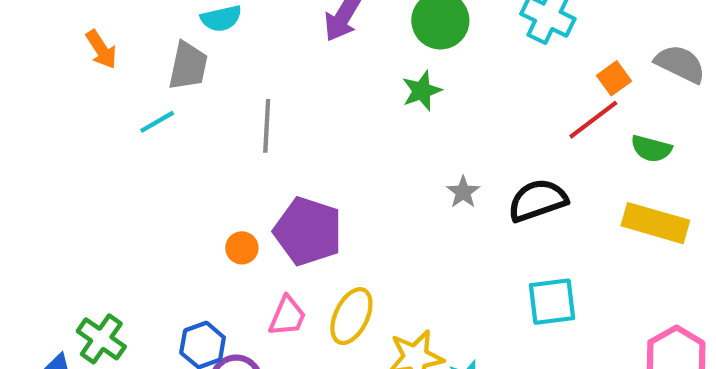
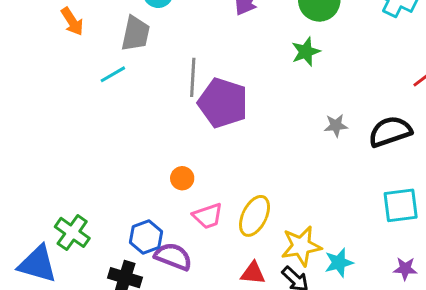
gray star: (463, 192) -> (336, 126), turned 30
purple pentagon: (308, 231) -> (223, 103), moved
orange circle: (242, 248) -> (182, 178), moved
pink trapezoid: (287, 316) -> (208, 216), turned 48

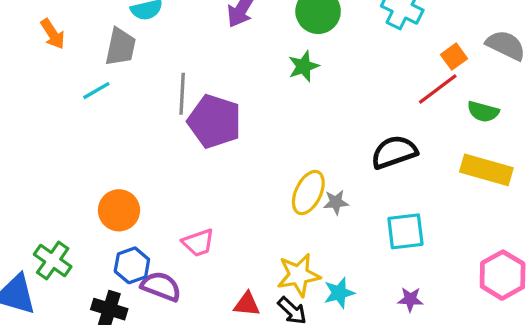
gray star: (336, 126) -> (336, 202), moved
orange circle: (182, 178) -> (119, 210), moved, size x1.6
yellow ellipse: (255, 216) -> (308, 193), moved

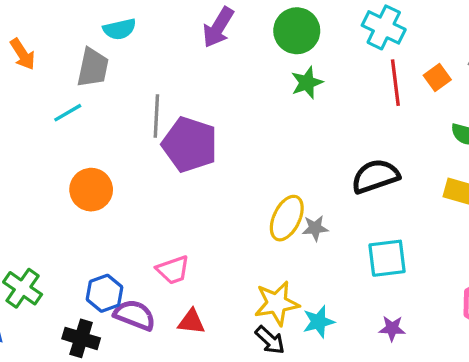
green star: (303, 66) -> (307, 83), moved
red line: (438, 89) -> (395, 83), moved, turned -60
orange circle: (119, 210) -> (91, 190), moved
red triangle: (247, 304) -> (191, 322), moved

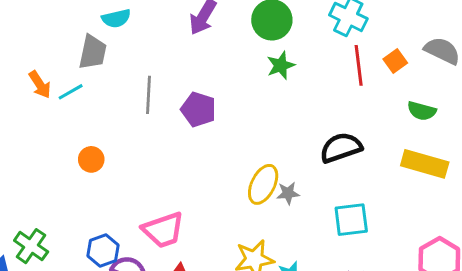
orange arrow: (23, 54) -> (40, 85), moved
purple pentagon: (190, 144) -> (198, 109), moved, size x0.7
orange circle: (91, 190) -> (91, 159), size x0.7
pink trapezoid: (173, 270) -> (163, 230), size x1.4

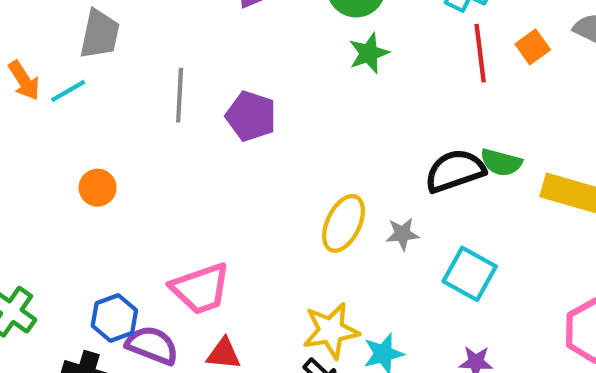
green semicircle: (422, 111) -> (501, 162), moved
gray star: (288, 193) -> (402, 234), moved
cyan square: (351, 220) -> (470, 274), turned 36

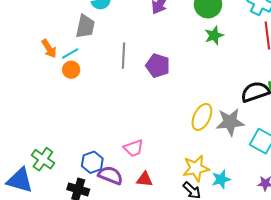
orange circle: (98, 188) -> (71, 70), moved
gray star: (402, 234) -> (230, 122), size x1.8
pink trapezoid: (201, 289) -> (134, 148), size x0.7

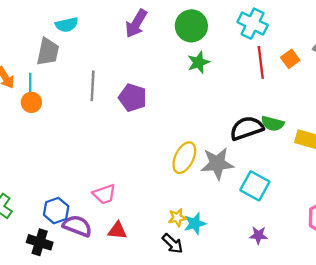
cyan line: (70, 54) -> (30, 84), turned -60
yellow star: (196, 168) -> (177, 218), size x0.6
cyan star: (221, 179) -> (195, 223), moved

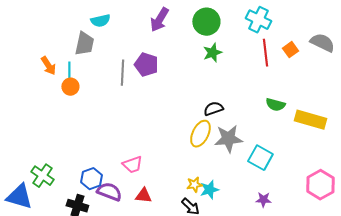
purple pentagon: (133, 98) -> (146, 65), moved
black semicircle: (247, 128) -> (213, 109), moved, size x0.7

